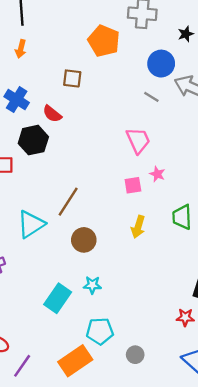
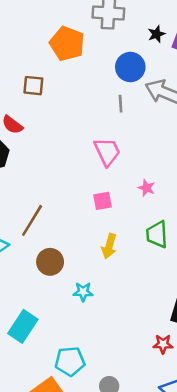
gray line: (151, 97) -> (121, 104), turned 56
pink star: (157, 174) -> (146, 188), moved
cyan star: (92, 285) -> (83, 292), moved

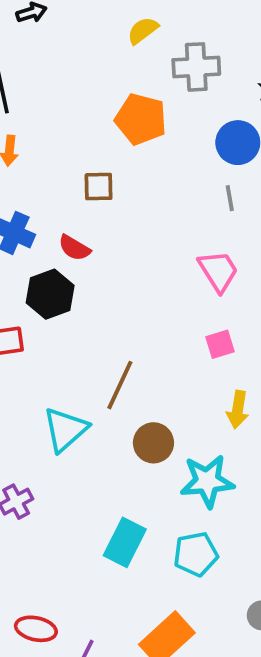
cyan star: (83, 292) -> (207, 481), size x1.8
cyan pentagon: (70, 361) -> (196, 554), moved

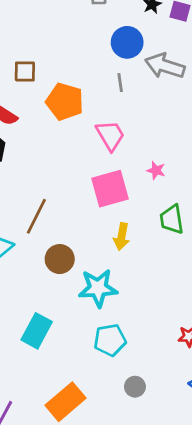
orange pentagon: (141, 119) -> (65, 102), moved
pink square: (220, 344) -> (110, 189), size x1.8
cyan pentagon: (196, 554) -> (110, 340), moved

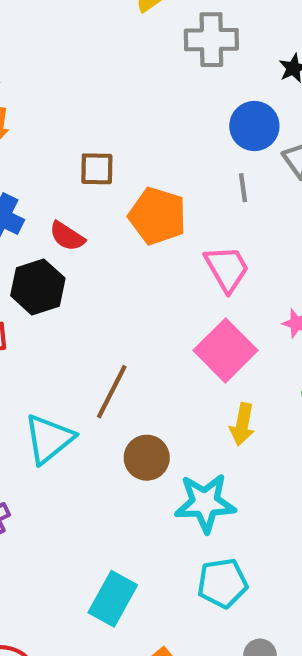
pink square: (110, 189) -> (225, 350), turned -30
cyan rectangle: (37, 331) -> (113, 599), moved

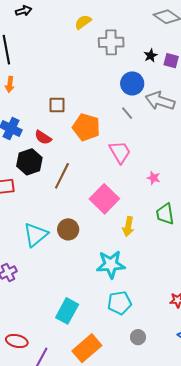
gray line: (243, 188) -> (127, 113), turned -32
pink square: (225, 350) -> (104, 199), moved
brown line: (112, 392) -> (62, 176), moved
brown circle: (147, 458) -> (68, 229), moved

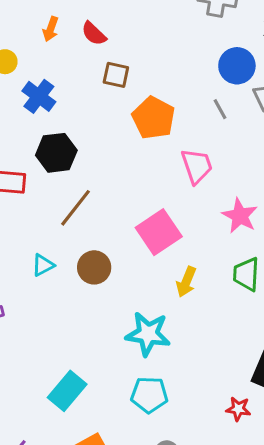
red semicircle: (43, 137) -> (94, 34), moved
brown line: (62, 176) -> (75, 208), moved
pink star: (154, 178) -> (240, 216), size x1.6
cyan triangle: (36, 235) -> (43, 265), size x0.6

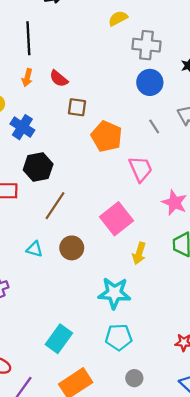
blue circle: (237, 66) -> (150, 82), moved
cyan triangle: (43, 265) -> (35, 249), turned 48

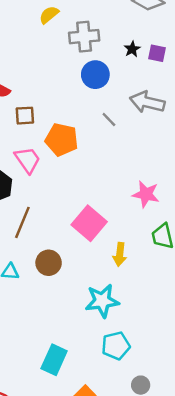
pink trapezoid: (141, 169) -> (28, 160), moved

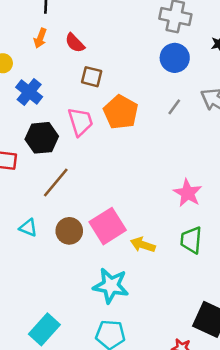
gray line: (109, 119) -> (174, 107), turned 63
pink square: (89, 223) -> (108, 226), moved
yellow arrow: (120, 254) -> (143, 245), turned 85

